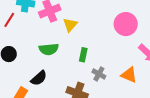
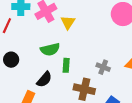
green rectangle: (83, 55) -> (66, 65), moved

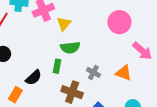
green semicircle: (50, 49) -> (70, 48), moved

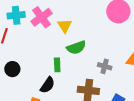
green rectangle: (57, 66) -> (57, 65), moved

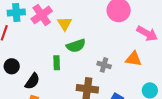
black semicircle: (47, 85) -> (32, 81), moved

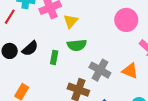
gray cross: (104, 65) -> (100, 70), size x1.5
black semicircle: (32, 81) -> (30, 48), moved

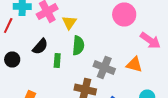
green semicircle: (77, 45) -> (78, 46), turned -72
black semicircle: (30, 48) -> (40, 46), moved

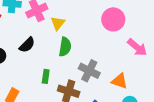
green rectangle: (57, 60) -> (46, 76), moved
orange triangle: (134, 64) -> (120, 81), moved

